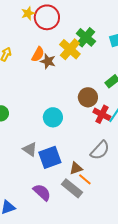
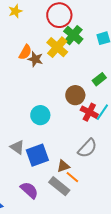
red circle: (47, 17) -> (59, 15), moved

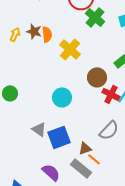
yellow cross: (57, 47) -> (70, 49), moved
orange semicircle: (25, 52) -> (47, 34), turned -35
brown star: (35, 59) -> (34, 31), moved

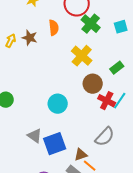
orange semicircle: (47, 34) -> (54, 28), moved
yellow cross: (70, 49) -> (82, 56), moved

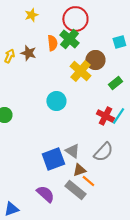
green cross: (91, 24) -> (69, 39), moved
brown circle: (93, 84) -> (95, 60), moved
cyan circle: (58, 104) -> (56, 101), moved
gray triangle: (35, 136) -> (72, 151), moved

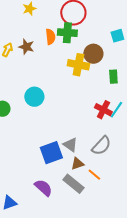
green cross: (69, 39) -> (67, 33), turned -36
yellow cross: (80, 71) -> (78, 65), turned -30
green rectangle: (115, 83) -> (113, 77), turned -56
cyan circle: (56, 101) -> (34, 97), moved
orange line: (88, 181) -> (94, 175), moved

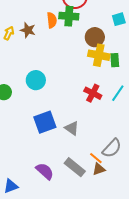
yellow cross: (78, 65) -> (99, 55), moved
red cross: (103, 110) -> (93, 93), moved
gray semicircle: (101, 146) -> (112, 148), moved
blue square: (51, 153) -> (45, 122), moved
brown triangle: (77, 164) -> (99, 169), moved

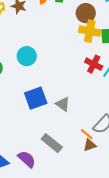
red cross: (93, 93) -> (94, 64), moved
gray rectangle: (75, 167) -> (52, 143), moved
purple semicircle: (45, 171) -> (27, 159), moved

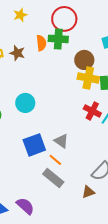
gray triangle: (63, 104) -> (61, 141), moved
orange line: (87, 134) -> (55, 160), moved
gray rectangle: (52, 143) -> (53, 178), moved

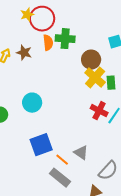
red circle: (64, 19) -> (42, 19), moved
yellow cross: (88, 78) -> (95, 78), turned 30
gray triangle: (61, 141) -> (81, 153), moved

